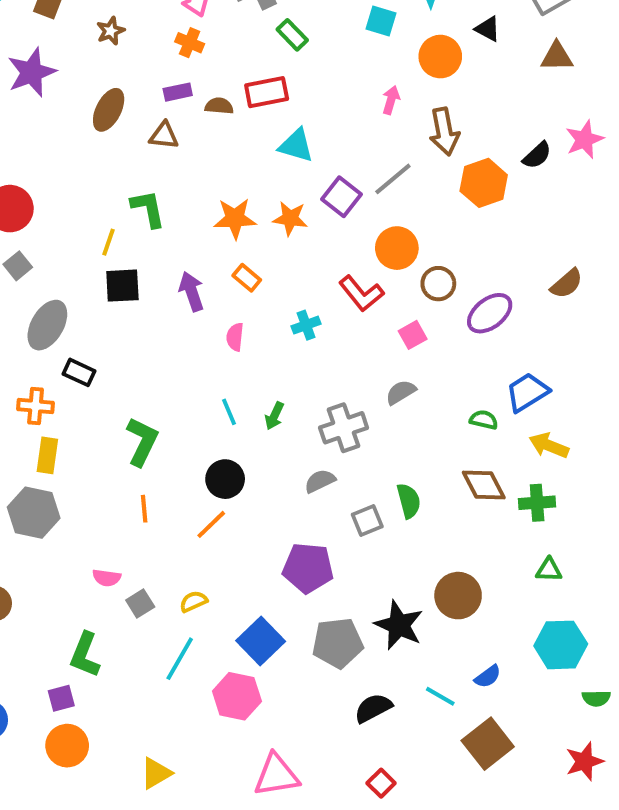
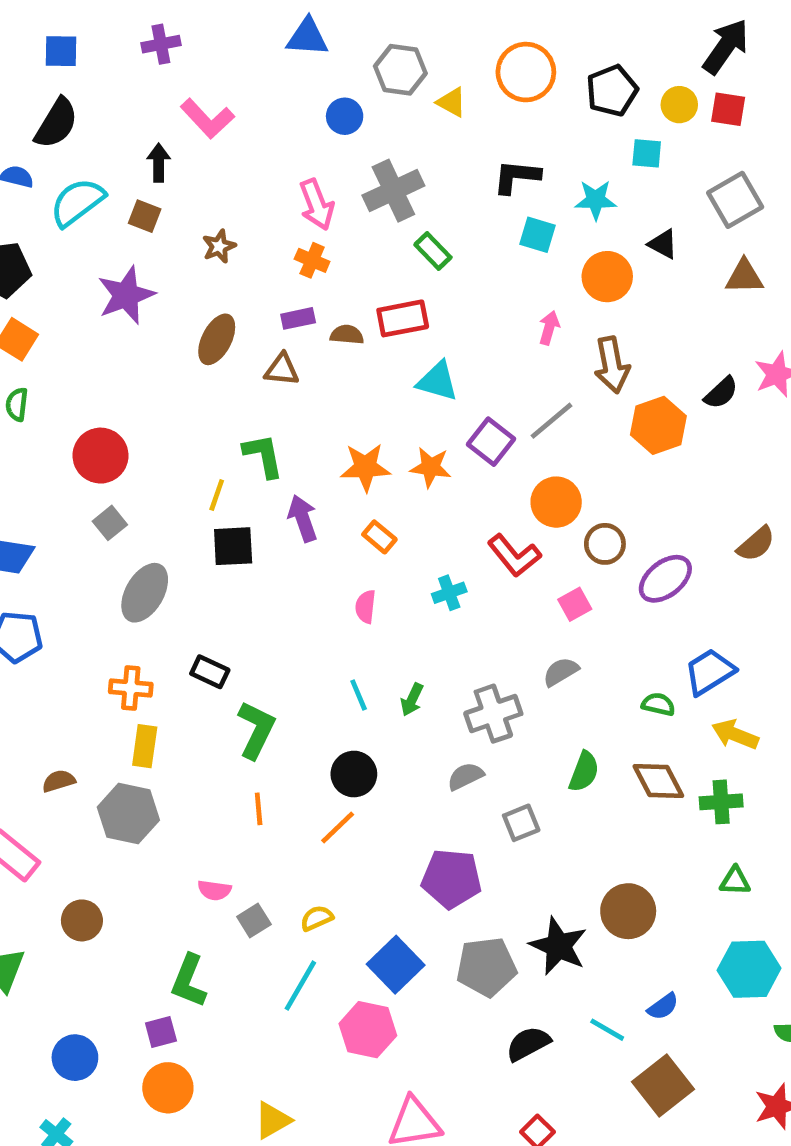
purple arrow: (192, 291) -> (303, 518), moved
black rectangle: (79, 372) -> (210, 672), moved
green semicircle: (409, 501) -> (584, 772), moved, turned 36

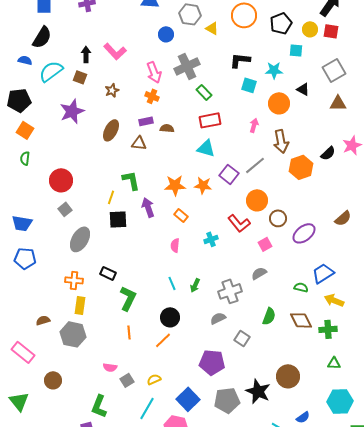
pink L-shape: (207, 119) -> (115, 51), moved
red rectangle: (403, 318) -> (210, 120), moved
gray square: (521, 823) -> (242, 338), turned -35

